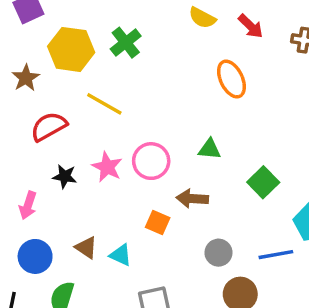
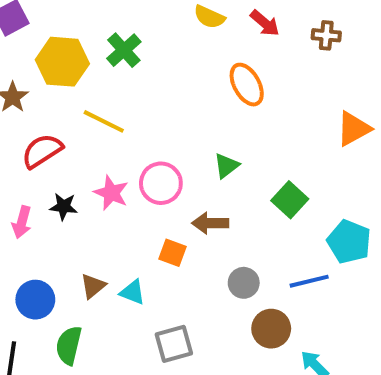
green triangle: (209, 149) -> (226, 166), turned -40
pink arrow: (28, 205) -> (22, 222), moved
brown triangle: (86, 248) -> (93, 286), turned 50

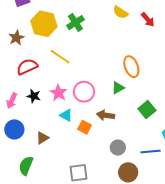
orange ellipse: (247, 85) -> (131, 67), moved
cyan triangle: (133, 292) -> (66, 115), moved
blue circle: (35, 300) -> (14, 129), moved

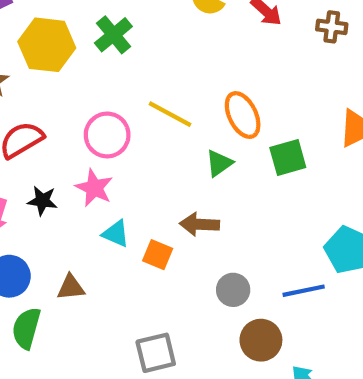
yellow line: (60, 57) -> (170, 114), moved
pink circle: (84, 92) -> (107, 135), moved
green square: (147, 110) -> (288, 157), moved, turned 30
brown triangle: (42, 138) -> (71, 287), turned 32
green semicircle: (26, 166) -> (26, 328), moved

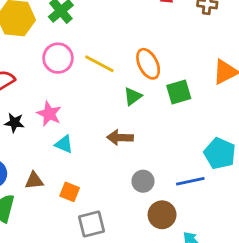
pink circle: (107, 135) -> (58, 58), moved
orange square: (158, 255) -> (70, 192), moved

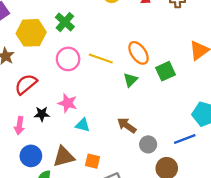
brown arrow: (120, 137) -> (127, 125), moved, turned 42
brown triangle: (34, 181) -> (64, 157), size x1.5

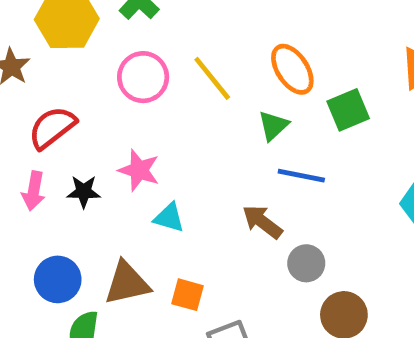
yellow line: (101, 58) -> (212, 78), turned 30
pink arrow: (19, 126) -> (34, 191), moved
blue line: (185, 139) -> (301, 176), moved, turned 30

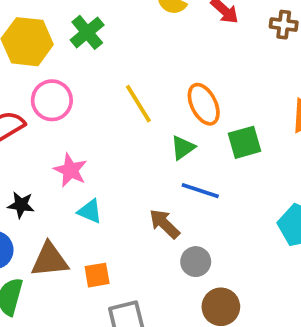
pink circle: (143, 77) -> (52, 100), moved
black star: (84, 192) -> (21, 205), moved
orange square: (188, 295) -> (97, 275), turned -32

